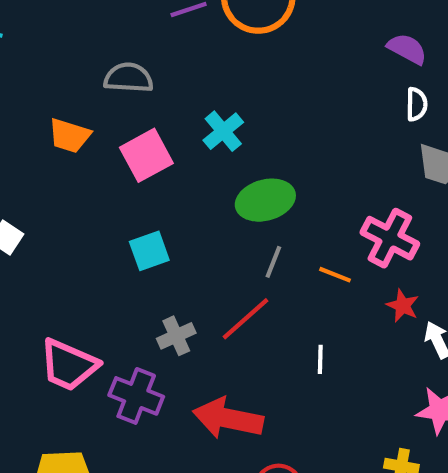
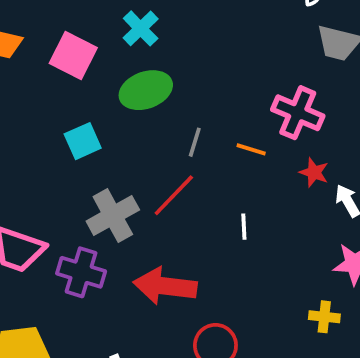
pink square: (146, 155) -> (73, 55), turned -30
green ellipse: (265, 200) -> (146, 90), moved
gray cross: (176, 336) -> (113, 215), size x1.5

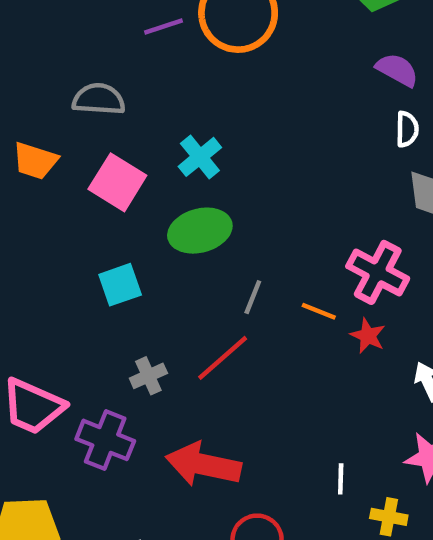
red star: (314, 172) -> (368, 336), moved
gray cross: (113, 215) -> (148, 376), size x0.6
white line: (244, 227) -> (341, 479), moved

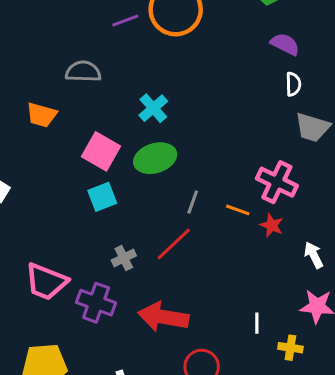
pink square: (117, 182) -> (101, 151), moved

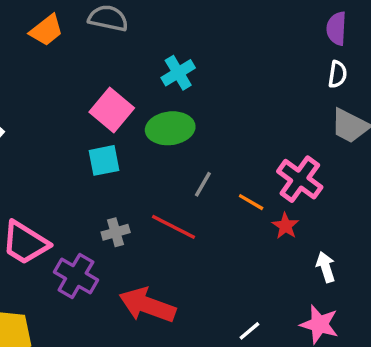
purple semicircle: (285, 44) -> (336, 28), turned -124
orange trapezoid: (42, 115) -> (46, 30), moved, turned -64
red line: (174, 244) -> (173, 227), turned 60
white line: (257, 323) -> (249, 331), turned 40

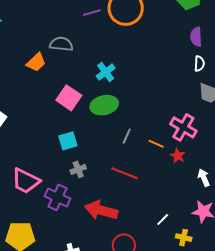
orange trapezoid: (46, 30) -> (36, 62), moved
cyan square: (104, 160) -> (68, 141), moved
red line: (173, 227) -> (124, 173), moved

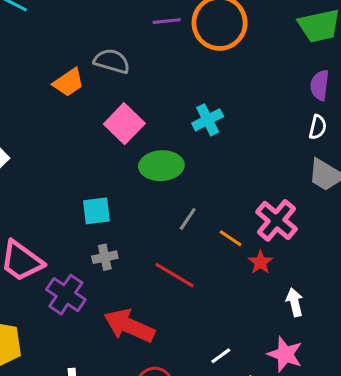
cyan cross: (106, 72) -> (208, 120), moved
pink square: (69, 98) -> (124, 124), moved

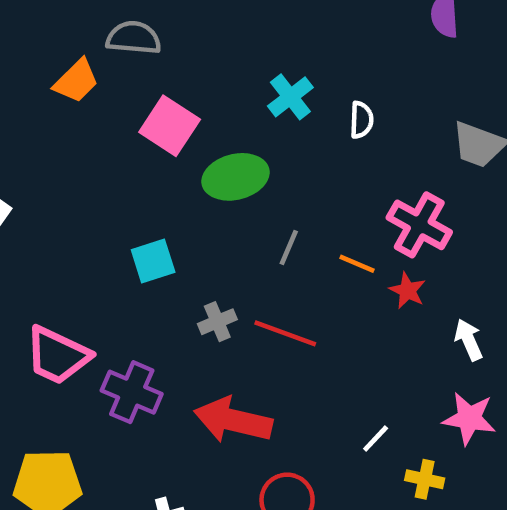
white semicircle: (318, 127) -> (361, 120), moved
gray cross: (105, 257) -> (217, 322), moved

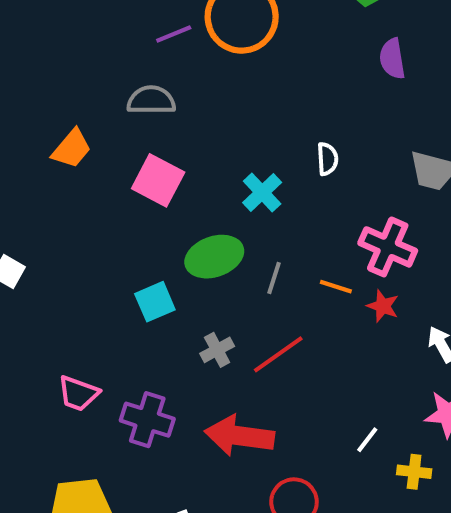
gray semicircle: (134, 38) -> (151, 100), moved
cyan cross: (290, 97) -> (262, 192), moved
green ellipse: (236, 177) -> (214, 257), moved
red line: (285, 333) -> (278, 354), turned -50
pink trapezoid: (57, 355) -> (78, 393), size x0.7

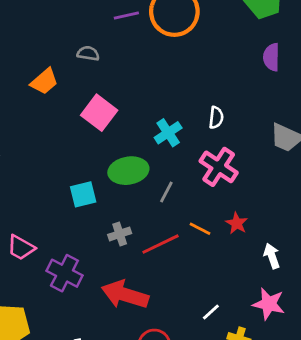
gray semicircle: (151, 100) -> (88, 53), moved, size x0.7
pink cross: (388, 247) -> (219, 167), moved
orange line: (336, 287) -> (200, 229), moved

